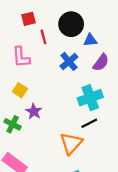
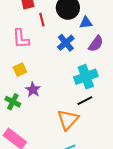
yellow square: (20, 90) -> (20, 70), turned 32

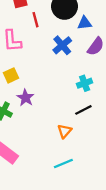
cyan cross: (86, 77) -> (85, 83), size x0.6
orange triangle: (68, 120) -> (64, 131), size x0.6

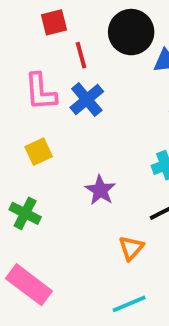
blue cross: (62, 45) -> (87, 100), moved
purple star: (25, 98) -> (100, 190), moved

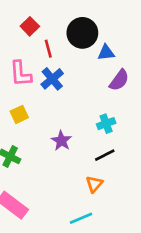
red square: (54, 22) -> (30, 26), turned -30
orange triangle: (131, 248) -> (94, 184), moved

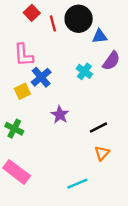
red line: (48, 49) -> (53, 23), moved
blue cross: (52, 79) -> (41, 77), moved
cyan cross: (106, 124) -> (84, 71), moved, turned -35
orange triangle: (94, 184) -> (102, 153), moved

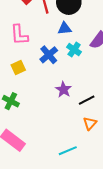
blue triangle: (100, 36) -> (65, 28), moved
blue cross: (41, 77) -> (49, 55), moved
purple star: (60, 115) -> (64, 90), moved

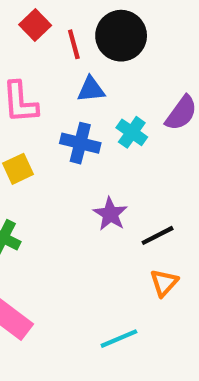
blue triangle: (65, 28) -> (91, 89), moved
blue cross: (49, 55) -> (80, 143), turned -36

